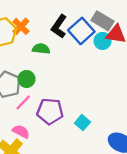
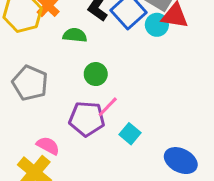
green circle: (27, 79) -> (96, 74), moved
pink line: (23, 102) -> (108, 107), moved

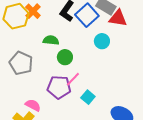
cyan circle: (157, 25) -> (102, 41), moved
green semicircle: (75, 35) -> (51, 40), moved

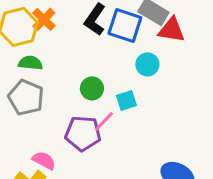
blue square: (87, 15) -> (125, 25), turned -30
green semicircle: (51, 40) -> (30, 63), moved
cyan square: (88, 97) -> (126, 100), moved, turned 32

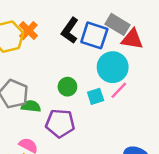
green semicircle: (30, 63) -> (31, 106), moved
cyan circle: (147, 64) -> (113, 67), size x1.6
pink line: (104, 121) -> (119, 90), moved

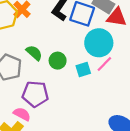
green semicircle: (31, 106) -> (34, 53), moved, turned 36
purple pentagon: (60, 123) -> (35, 94), moved

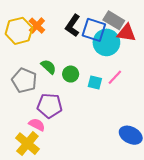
cyan circle: (99, 43) -> (106, 42), moved
cyan square: (83, 70) -> (95, 82), turned 32

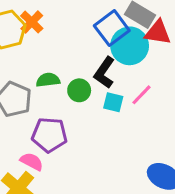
black L-shape: (73, 26) -> (104, 73), moved
blue square: (94, 30) -> (112, 28), turned 35
green semicircle: (48, 67) -> (48, 80), turned -49

